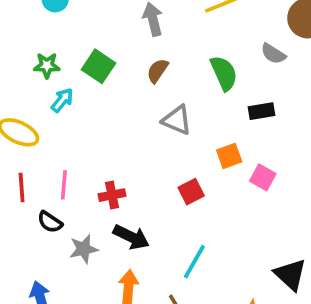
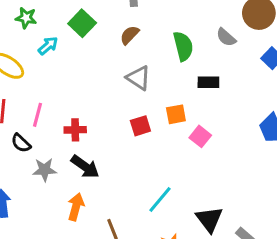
green star: (47, 65) -> (26, 18), moved
red square: (191, 192) -> (140, 126), moved
cyan line: (194, 262) -> (160, 199), moved

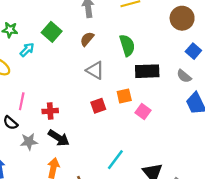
gray semicircle: (226, 37) -> (184, 76), moved
black rectangle: (208, 82) -> (147, 71), size x1.5

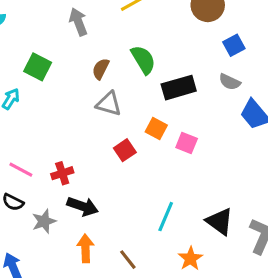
brown semicircle: (87, 39) -> (101, 69), moved
blue square: (193, 51) -> (234, 45), turned 35
orange square: (124, 96) -> (156, 128), turned -35
pink line: (22, 101) -> (21, 170), turned -60

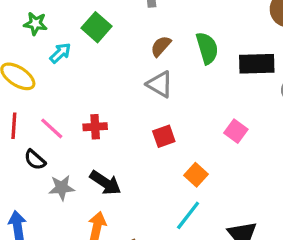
black rectangle: (179, 88) -> (257, 64), moved
orange square: (156, 128) -> (196, 175), moved
pink square: (187, 143) -> (236, 131), moved
red cross: (62, 173) -> (95, 127), moved

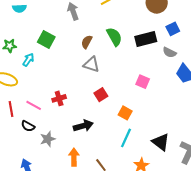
black arrow: (105, 183) -> (83, 126), moved, turned -36

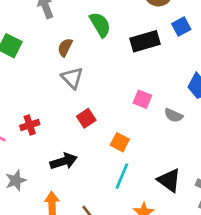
green semicircle: (114, 37) -> (100, 25), moved
gray semicircle: (169, 52) -> (173, 115), moved
gray triangle: (91, 64) -> (72, 78), turned 30

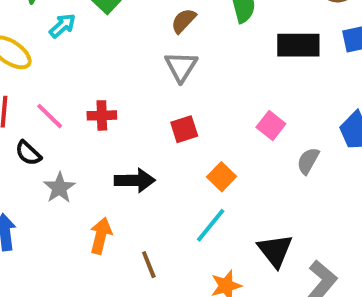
gray semicircle: (173, 115) -> (308, 161), turned 78
gray star: (16, 180) -> (59, 188), turned -30

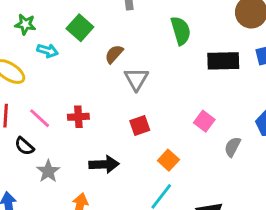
brown semicircle: (184, 21) -> (114, 54), moved
cyan arrow: (62, 26) -> (48, 51), turned 60

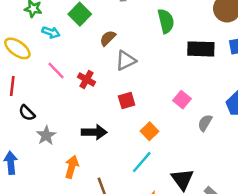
gray triangle: (136, 79) -> (126, 60), turned 30
red cross: (78, 117) -> (87, 79), moved, turned 30
pink line: (40, 118) -> (56, 70), moved

